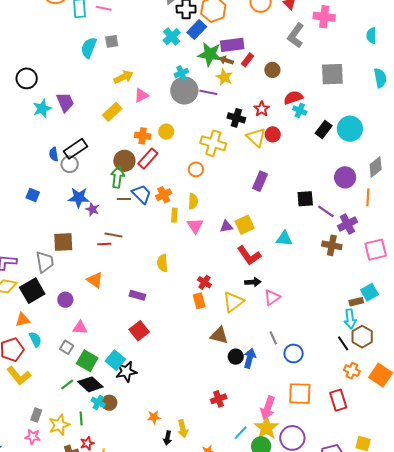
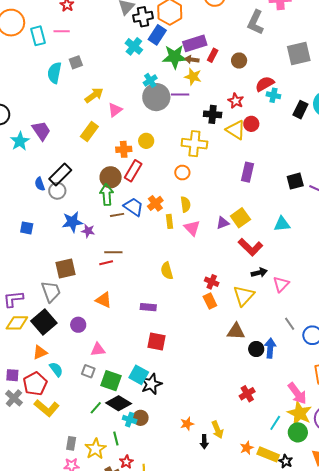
red square: (139, 331) -> (157, 342), turned -30
pink arrow: (268, 408) -> (297, 393), turned -45

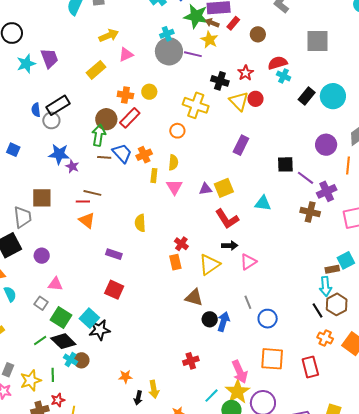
orange triangle: (104, 300) -> (87, 220), moved

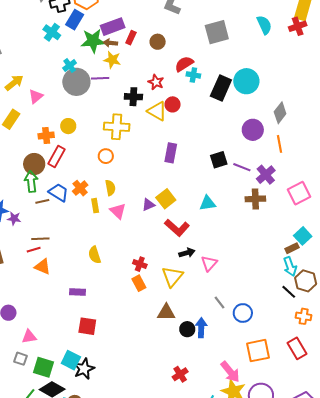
black rectangle: (307, 96) -> (221, 88), size x1.4

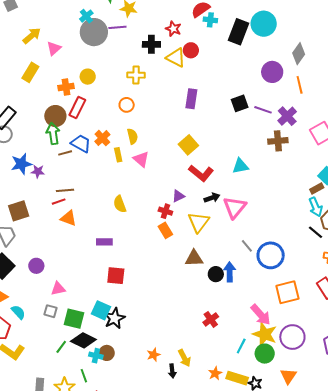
yellow cross: (117, 127) -> (136, 75), size x0.7
cyan triangle: (208, 203) -> (240, 166), moved
purple triangle: (148, 205) -> (178, 196), moved
pink triangle: (209, 263) -> (235, 207), size x1.4
blue circle: (243, 313) -> (271, 255), size x1.4

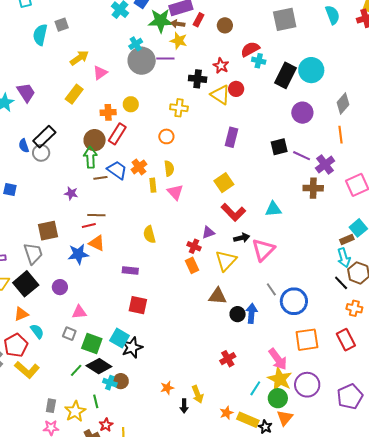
purple circle: (272, 72) -> (302, 113), moved
blue star: (21, 164) -> (78, 254), moved
orange triangle: (288, 376) -> (285, 418), moved

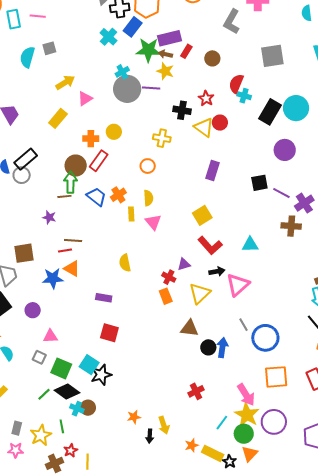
red semicircle: (250, 49) -> (236, 84), turned -42
brown line: (100, 178) -> (64, 196), moved

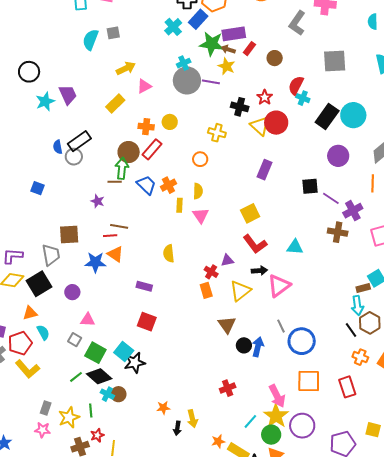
red circle: (220, 123) -> (276, 123), size x1.5
brown triangle: (189, 328) -> (227, 325), turned 42

